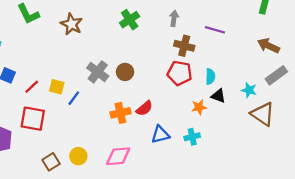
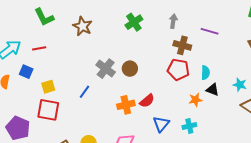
red line: (32, 87) -> (39, 48), moved, turned 32
yellow square: (57, 87) -> (48, 87), moved, turned -32
blue triangle: (160, 135) -> (161, 124), turned -36

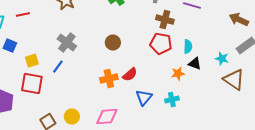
red line: (39, 48) -> (23, 15), moved
gray cross: (106, 69) -> (67, 43), moved
blue line: (85, 92) -> (58, 67), moved

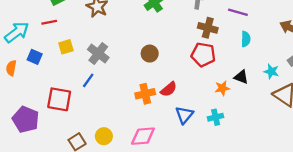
cyan semicircle: (188, 47) -> (246, 39), moved
yellow square: (32, 61) -> (66, 47), moved

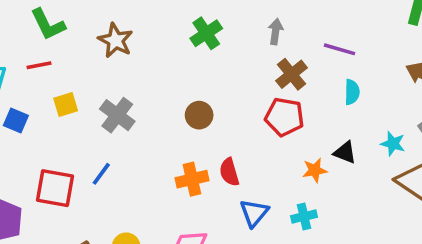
brown cross: (208, 28) -> (292, 74), turned 36
blue line: (88, 80) -> (101, 174), moved
red semicircle: (169, 89) -> (229, 172), turned 114

